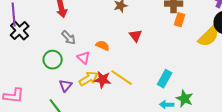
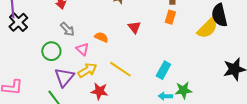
orange rectangle: (180, 20) -> (170, 17), moved
red star: (103, 80) -> (99, 91), moved
purple triangle: (66, 86) -> (64, 77), size x1.5
green star: (185, 99) -> (183, 90), turned -30

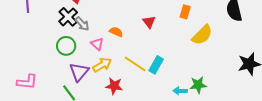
black cross: (18, 22) -> (68, 17), moved
yellow semicircle: (207, 28) -> (202, 35), moved
cyan rectangle: (163, 70) -> (156, 65), moved

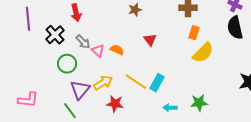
orange rectangle: (185, 12) -> (194, 33), moved
black cross: (68, 17) -> (55, 35), moved
pink triangle: (97, 44) -> (98, 51), moved
cyan arrow: (180, 91) -> (170, 108), moved

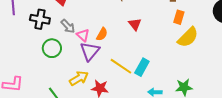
black cross: (55, 35) -> (40, 19), turned -36
orange semicircle: (117, 50) -> (102, 34), turned 96
yellow arrow: (103, 83) -> (79, 78), moved
purple triangle: (80, 90) -> (90, 51), moved

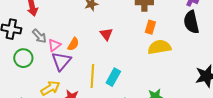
pink triangle: (83, 35) -> (54, 45), turned 40
yellow semicircle: (188, 37) -> (159, 47), turned -145
yellow line: (121, 66) -> (92, 76), turned 60

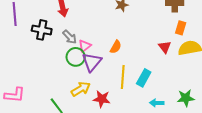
red triangle: (106, 34) -> (165, 47), moved
orange semicircle: (73, 44) -> (116, 47), moved
green circle: (23, 58) -> (76, 57), moved

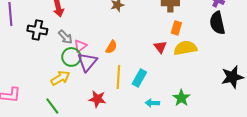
yellow arrow: (81, 89) -> (60, 78), moved
green star: (186, 98) -> (181, 98), turned -30

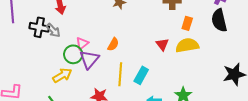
orange rectangle: (176, 28) -> (187, 23), moved
gray arrow: (65, 37) -> (53, 30), moved

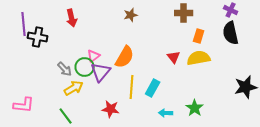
black cross: (39, 27) -> (38, 37), moved
gray arrow: (53, 30) -> (65, 69), moved
orange semicircle: (113, 44) -> (125, 57), size x1.6

